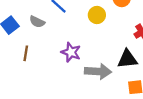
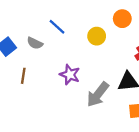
gray arrow: (98, 71) -> (98, 94), turned 125

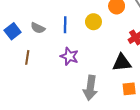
blue line: (57, 27) -> (65, 25), moved, turned 49
gray arrow: (98, 94) -> (90, 88), moved, turned -30

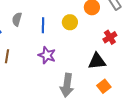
gray semicircle: (38, 28) -> (17, 19), moved, turned 80
orange square: (129, 89) -> (104, 86), turned -32

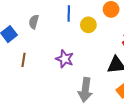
blue line: (43, 25) -> (69, 13), moved

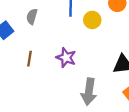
brown line: (23, 60) -> (30, 59), moved

